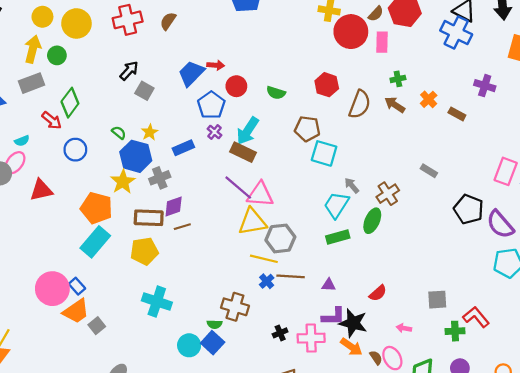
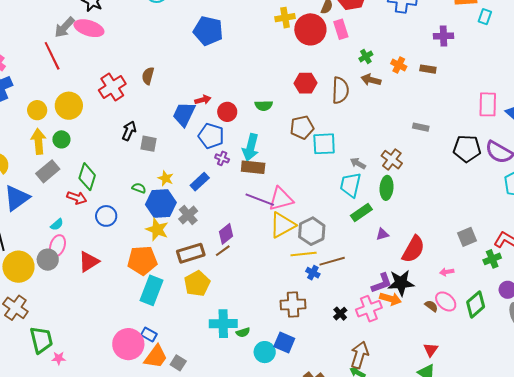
purple diamond: (174, 207) -> (226, 234), moved
purple triangle: (329, 285) -> (382, 234), moved
red semicircle: (378, 293) -> (413, 249), size x1.6
green semicircle: (215, 324) -> (243, 332), moved
orange arrow: (351, 347) -> (390, 299), moved

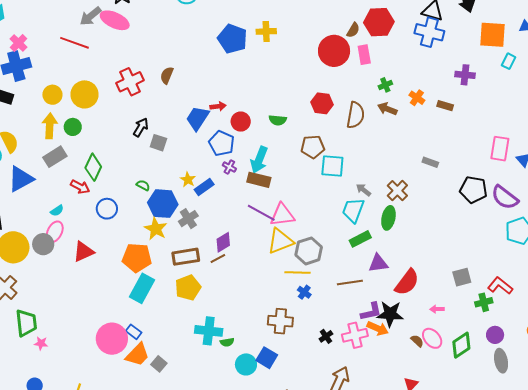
yellow cross: (285, 18) -> (266, 31), moved
red line: (52, 56) -> (75, 43), turned -52
yellow star: (166, 178) -> (188, 180), moved
purple triangle: (382, 234) -> (378, 263), size x1.5
brown line: (332, 261) -> (350, 282), moved

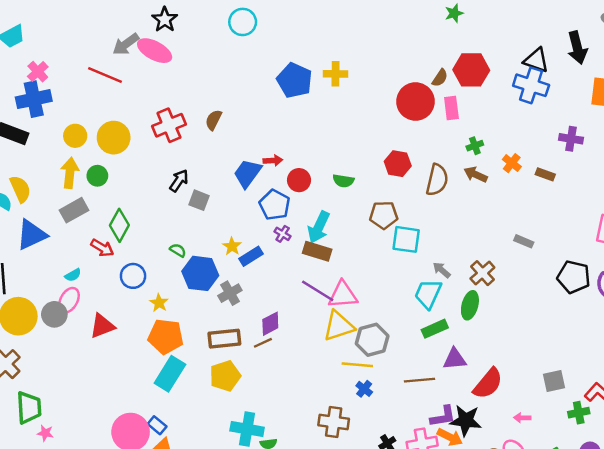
yellow star: (156, 229) -> (159, 303), moved, size x0.7

